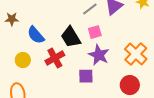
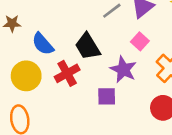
pink square: (95, 32) -> (140, 41), moved, turned -32
yellow circle: (23, 60) -> (26, 76), size x1.5

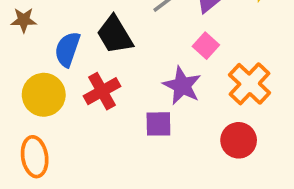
blue semicircle: (43, 44) -> (67, 49), turned 60
black trapezoid: (88, 46) -> (115, 35), moved

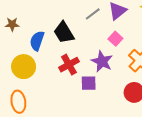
red cross: (102, 91) -> (69, 65), moved

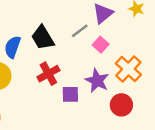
gray line: (93, 14) -> (80, 31), moved
purple star: (102, 61) -> (97, 81), moved

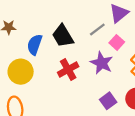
purple star: (97, 81) -> (102, 63), moved
purple square: (70, 94) -> (108, 101), moved, turned -35

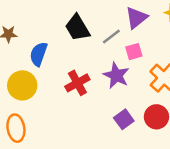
black trapezoid: (63, 36) -> (77, 28), moved
pink square: (117, 42) -> (134, 52), turned 32

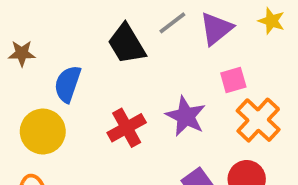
gray line: (111, 37) -> (172, 23), moved
pink square: (134, 52) -> (233, 80), moved

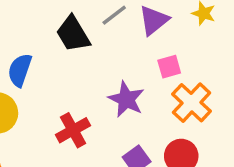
red cross: (127, 128) -> (73, 130), moved

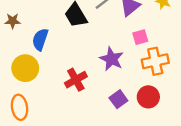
orange cross: (192, 103) -> (155, 61), turned 35

